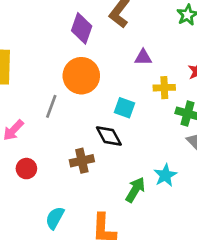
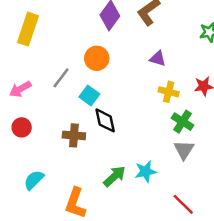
orange circle: (81, 76) -> (97, 58), size x0.7
cyan square: (124, 108) -> (89, 96), moved

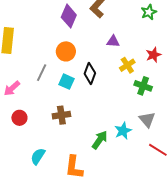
yellow cross: (169, 92) -> (127, 65), turned -35
black diamond: (105, 120) -> (90, 73), moved, turned 45
gray triangle: (184, 150) -> (147, 120), moved

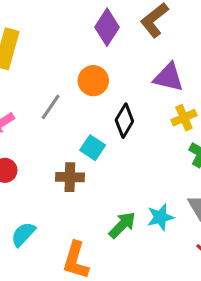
purple triangle: (113, 41) -> (168, 77), size x1.5
cyan square: (67, 82) -> (93, 148), moved

